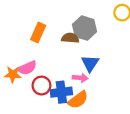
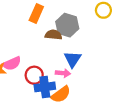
orange rectangle: (38, 32) -> (36, 13), moved
red circle: (41, 86) -> (34, 75), moved

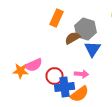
brown semicircle: (53, 35) -> (72, 38), turned -35
blue triangle: (73, 59) -> (92, 49), moved

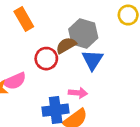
orange rectangle: (56, 18) -> (24, 19), moved, turned -54
red circle: (54, 76) -> (46, 59), moved

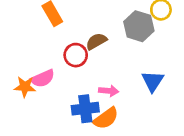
gray hexagon: (83, 33) -> (139, 26), moved
blue triangle: (92, 60) -> (153, 81), moved

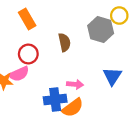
brown semicircle: (96, 41) -> (64, 42), turned 108
red circle: (76, 55) -> (28, 54), moved

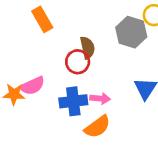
red circle: (28, 54) -> (78, 62), moved
blue cross: (55, 99) -> (73, 101), moved

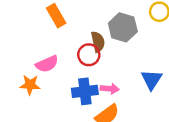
gray hexagon: (131, 32) -> (123, 27), moved
pink semicircle: (32, 86) -> (47, 64), moved

